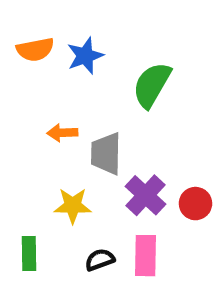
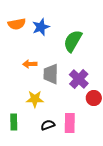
purple cross: (146, 195) -> (79, 79), moved

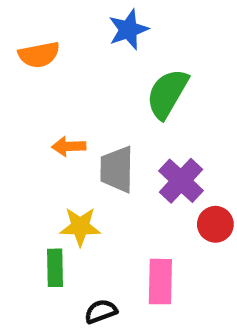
blue star: (41, 27) -> (128, 30), moved
green rectangle: (14, 122) -> (55, 268), moved
black semicircle: (48, 125) -> (101, 311), moved

